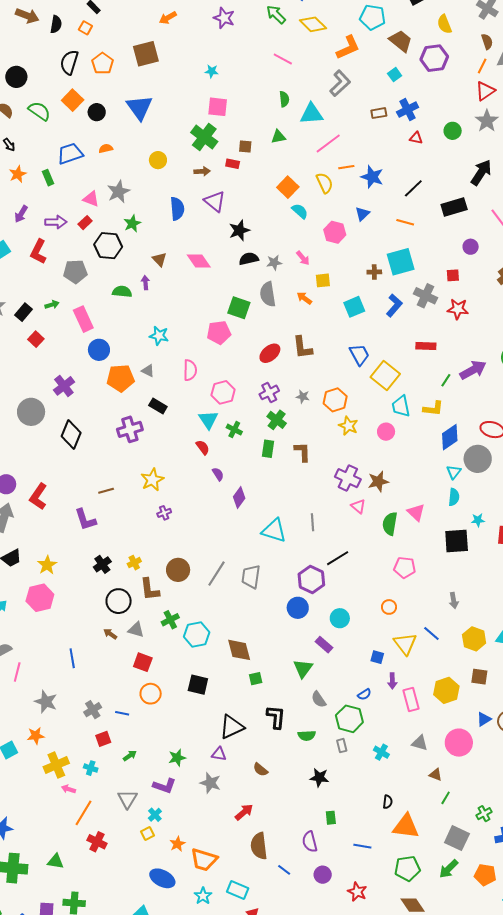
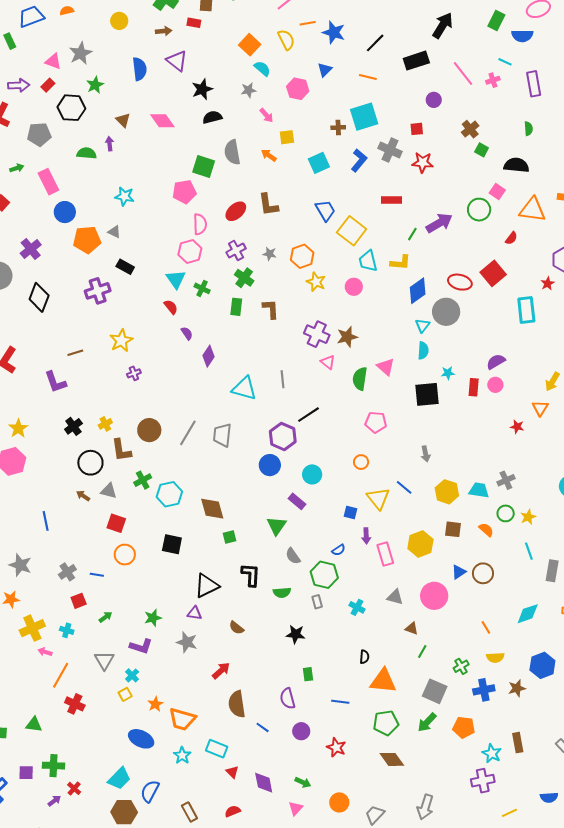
gray star: (274, 263) -> (249, 90), moved
pink semicircle: (190, 370) -> (200, 224), moved

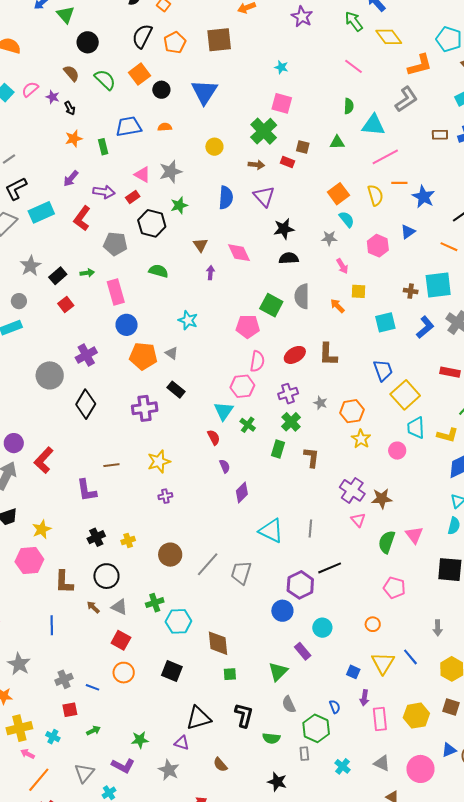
purple arrow: (110, 144) -> (210, 273), moved
brown L-shape: (121, 450) -> (64, 582), moved
blue semicircle: (339, 550) -> (335, 707), turned -88

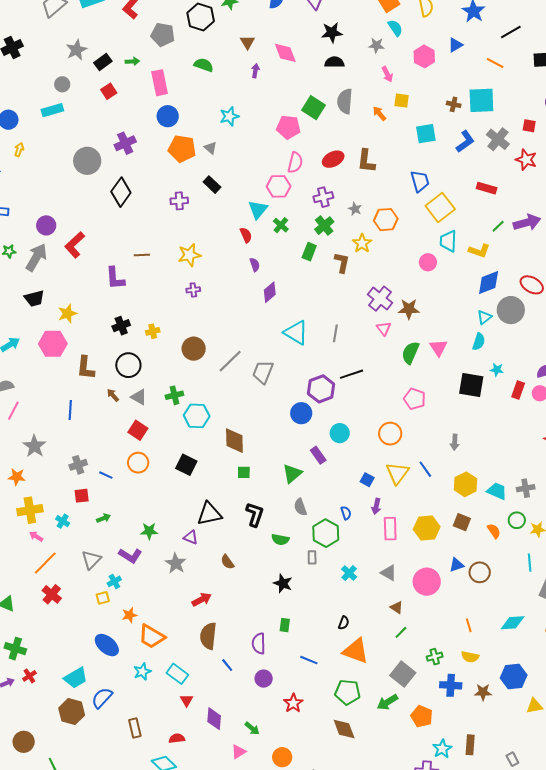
cyan star: (188, 320) -> (229, 116), turned 30
purple cross: (145, 408) -> (179, 201), size x0.7
yellow star: (361, 439) -> (362, 243), moved
orange circle: (373, 624) -> (390, 434), size x1.5

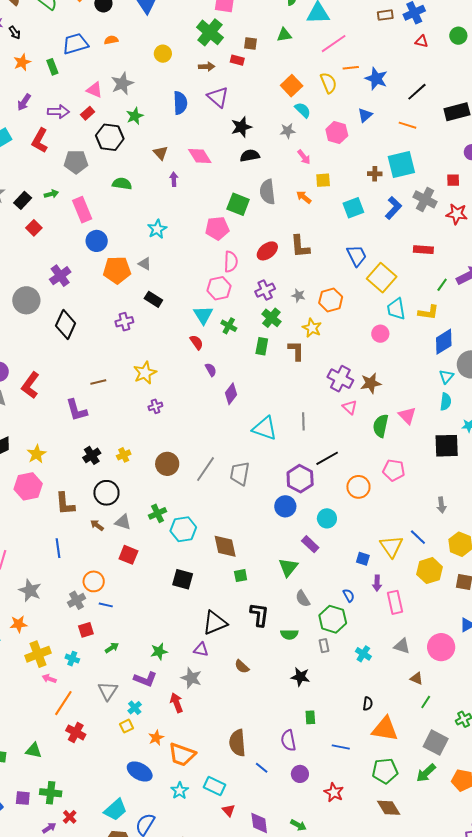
orange circle: (390, 434) -> (358, 487), moved
orange circle: (138, 463) -> (94, 581), moved
yellow hexagon: (427, 528) -> (430, 571), moved
red arrow: (202, 600) -> (176, 703), moved, turned -72

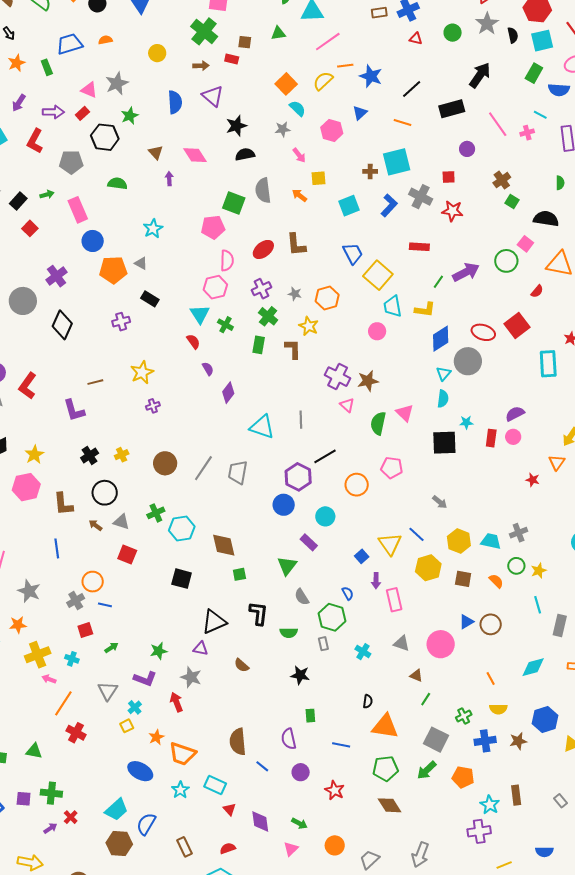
yellow semicircle: (328, 83) -> (323, 81), turned -110
gray arrow: (441, 505) -> (440, 502), turned -42
blue square: (363, 559) -> (362, 556), turned 32

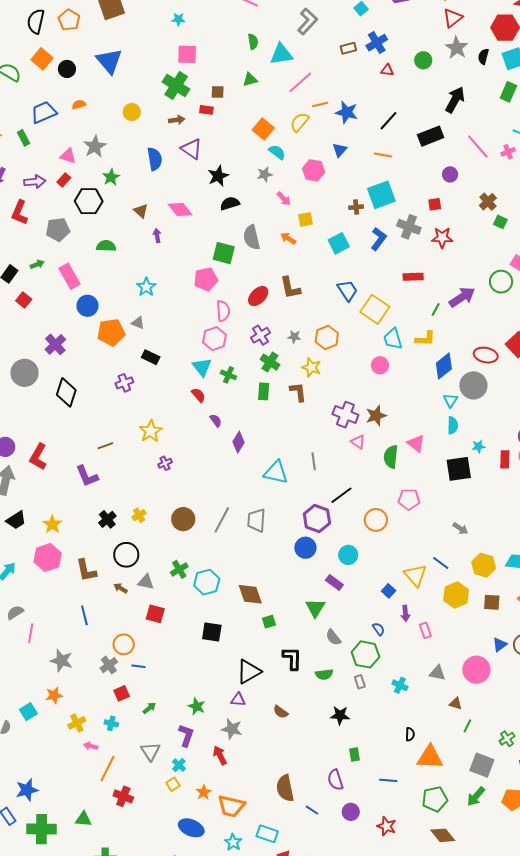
black semicircle: (513, 35) -> (483, 57), turned -147
pink rectangle: (394, 600) -> (425, 630), size x0.7
green star: (159, 651) -> (197, 706), turned -30
yellow cross: (38, 655) -> (77, 723), size x0.7
purple L-shape: (145, 679) -> (186, 735), turned -85

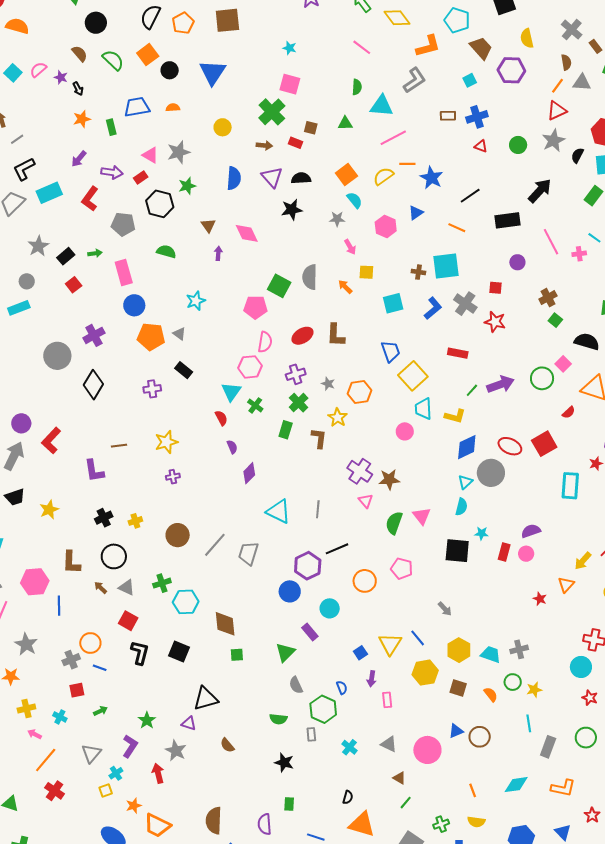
black semicircle: (230, 203) -> (301, 178), moved
pink hexagon: (48, 558) -> (35, 582), moved
black L-shape: (292, 658) -> (140, 653), moved

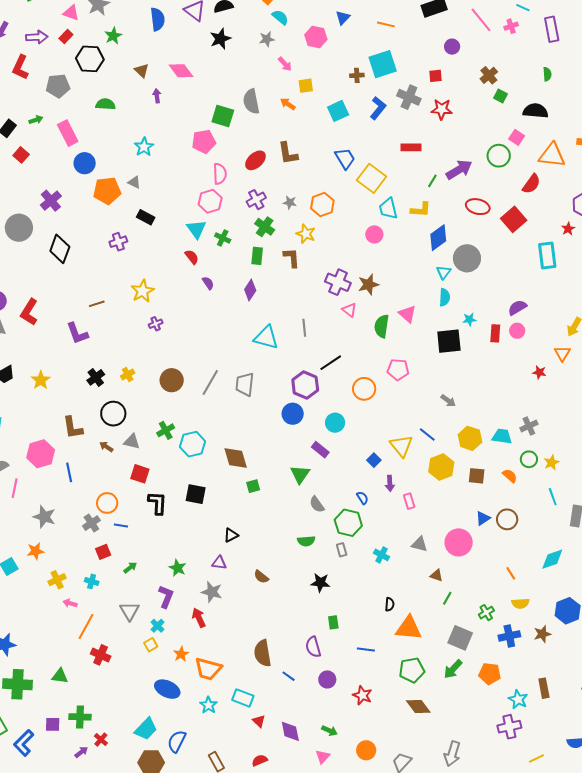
red semicircle: (569, 412) -> (531, 184), size x1.5
red ellipse: (510, 446) -> (478, 207), moved
purple diamond: (249, 473) -> (250, 290), moved
black triangle: (206, 699) -> (231, 535), size x0.6

